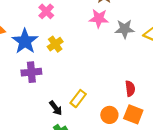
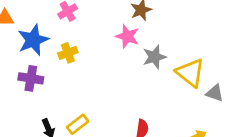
gray star: (125, 29) -> (154, 57), turned -30

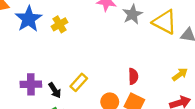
purple cross: (31, 78) -> (31, 84), moved

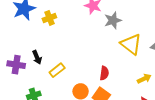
yellow triangle: (165, 22) -> (131, 44), moved
black arrow: (55, 90) -> (37, 57), moved

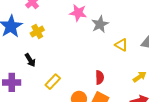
yellow triangle: (131, 44) -> (121, 45), size x0.6
black arrow: (37, 57) -> (30, 60), moved

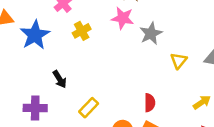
yellow cross: (37, 32) -> (82, 31), moved
yellow triangle: (121, 45) -> (179, 61), turned 40

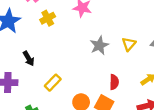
gray star: (151, 33) -> (99, 45), moved
red semicircle: (150, 103) -> (114, 82), moved

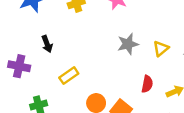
red semicircle: (114, 82) -> (147, 84), moved

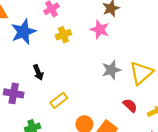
yellow triangle: (161, 49) -> (141, 73), size x1.6
red semicircle: (147, 84) -> (130, 105), turned -56

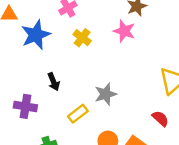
yellow cross: (63, 35) -> (82, 38), turned -32
gray star: (111, 70) -> (106, 94), moved

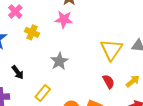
gray star: (106, 94) -> (59, 61), moved
red semicircle: (160, 118) -> (109, 82), turned 32

